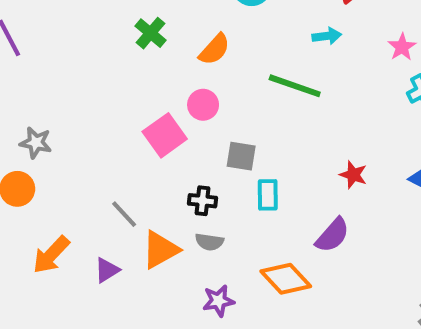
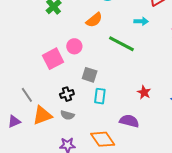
orange semicircle: (214, 49) -> (94, 20), moved
black cross: (203, 201) -> (67, 94), turned -32
purple semicircle: (333, 235) -> (129, 121), turned -126

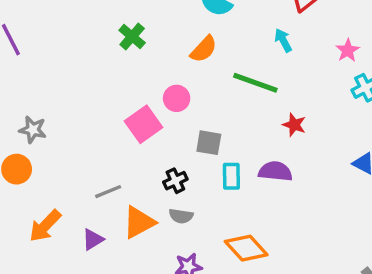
cyan arrow: (141, 21) -> (283, 40), turned -112
red star: (144, 92) -> (294, 125), moved
gray line: (27, 95) -> (108, 192), turned -70
purple semicircle: (129, 121) -> (275, 171), moved

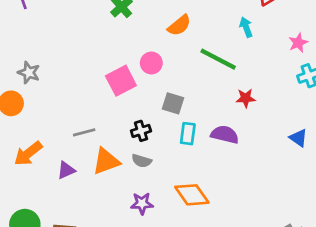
red star: (294, 125) -> (246, 98), turned -30

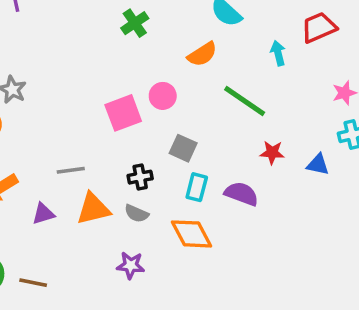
cyan arrow: (246, 27) -> (278, 53), moved
blue triangle: (299, 138) -> (318, 165), moved, turned -30
orange diamond: (192, 195) -> (192, 234), moved

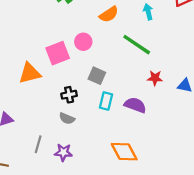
cyan arrow: (278, 53) -> (148, 12), moved
gray line: (71, 170) -> (38, 144), moved, turned -66
orange triangle: (93, 209) -> (30, 73), moved
orange diamond: (192, 234) -> (124, 152), moved

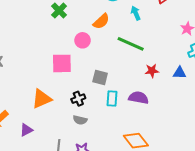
pink circle: (83, 42) -> (83, 40), moved
pink square: (58, 53) -> (62, 63), turned 30
orange triangle: (30, 73) -> (42, 99), moved

